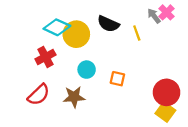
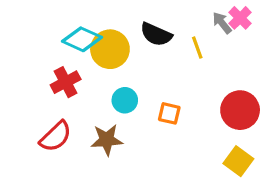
red circle: (167, 92) -> (240, 110), moved

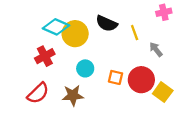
pink cross: (240, 18) -> (164, 12), turned 32
gray arrow: (222, 23) -> (156, 49), moved
red circle: (240, 110) -> (141, 80), moved
yellow square: (238, 161) -> (163, 92), moved

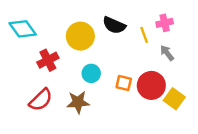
pink cross: (164, 12) -> (165, 23), moved
cyan diamond: (56, 27) -> (23, 29), moved, turned 30

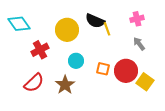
yellow line: (144, 35) -> (107, 29), moved
brown star: (78, 102) -> (65, 85), turned -30

